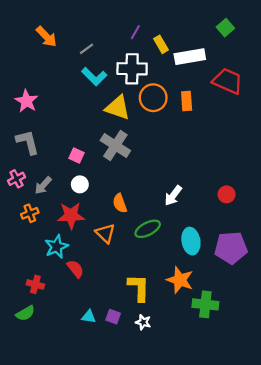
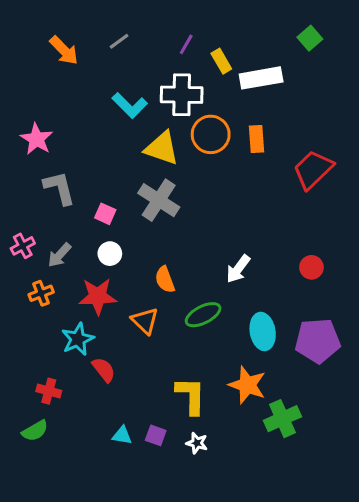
gray line: (86, 49) -> (119, 41), moved
red trapezoid: (228, 81) -> (313, 170), moved, turned -68
gray L-shape: (28, 142) -> (59, 188), moved
green cross: (205, 304) -> (282, 419), turned -30

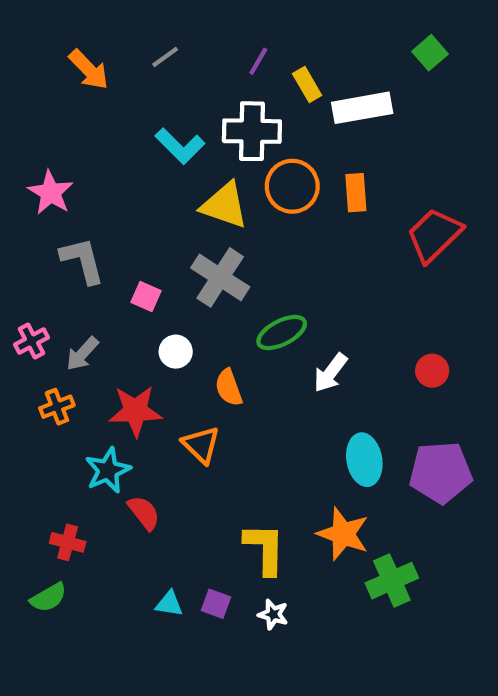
white circle: (110, 254) -> (176, 352), moved
green ellipse: (203, 315) -> (282, 333), moved

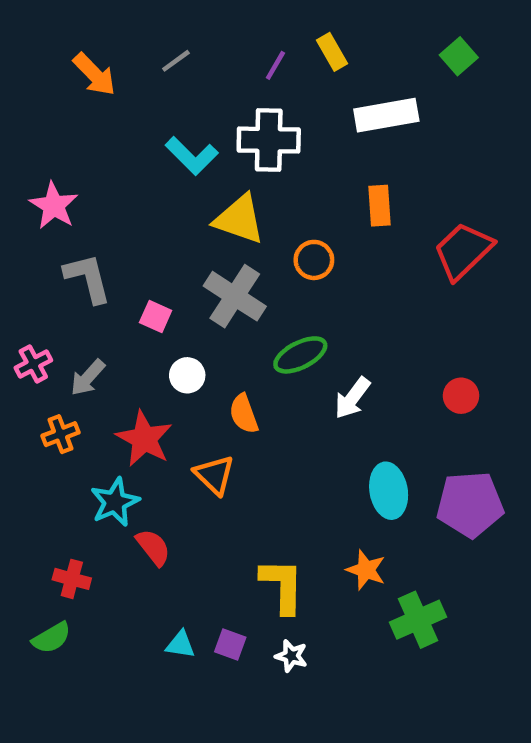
yellow rectangle: (307, 85) -> (332, 52), moved
orange circle: (292, 186) -> (314, 260), moved, size x0.7
red star: (135, 411) -> (144, 439), turned 30
orange star: (343, 534) -> (366, 570), size x0.7

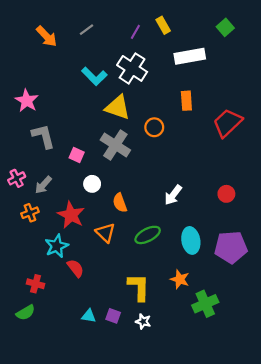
white cross: (269, 140) -> (132, 68), turned 32
green ellipse: (300, 355) -> (148, 235), moved

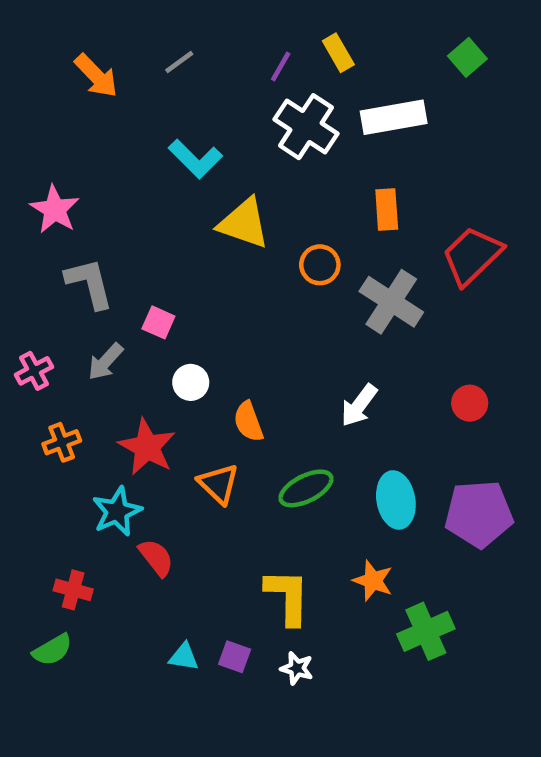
white cross: (132, 68) -> (306, 127), moved
gray cross: (115, 145) -> (391, 302), moved
gray arrow: (43, 185) -> (105, 362), moved

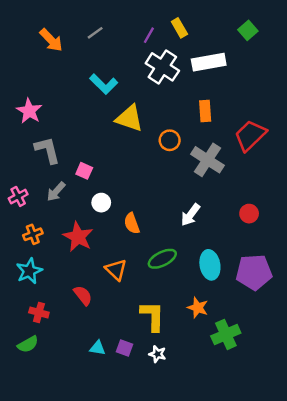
orange triangle: (218, 484) -> (116, 270), moved
cyan star: (117, 511) -> (29, 271), moved

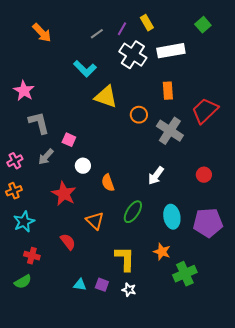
gray line: (95, 33) -> (97, 34), moved
orange cross: (33, 234) -> (14, 191), moved
green ellipse: (162, 259) -> (133, 212), turned -30

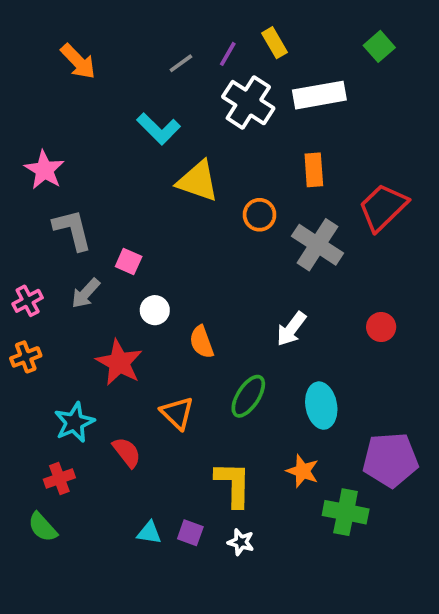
cyan star: (24, 222) -> (74, 422), moved
purple pentagon: (208, 223) -> (390, 460), moved
red cross: (32, 256) -> (59, 478), turned -35
green cross: (185, 274) -> (346, 512), turned 35
green semicircle: (23, 282) -> (43, 527), turned 78

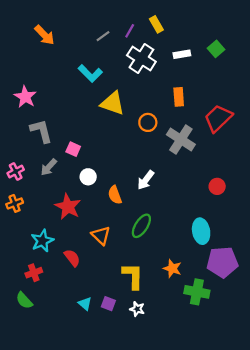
green square: (379, 46) -> (216, 49), moved
white rectangle: (319, 95) -> (182, 54), size x0.6
white arrow: (291, 329) -> (146, 180), moved
cyan ellipse: (321, 406) -> (201, 231), moved
cyan triangle: (149, 533) -> (85, 304), turned 32

